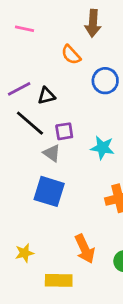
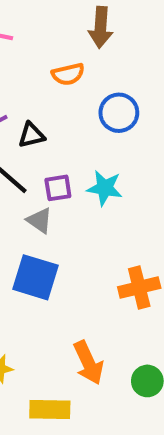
orange semicircle: (71, 55) -> (68, 74), turned -60
cyan star: (102, 148) -> (105, 188), moved

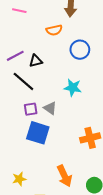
purple square: (58, 188) -> (31, 109), moved
gray triangle: (40, 220) -> (50, 108), moved

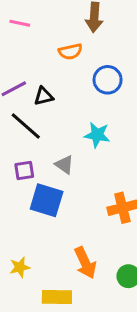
purple square: (31, 109) -> (24, 171), moved

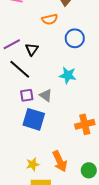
black triangle: (44, 96) -> (32, 49), turned -40
purple square: (24, 171) -> (27, 95), moved
yellow star: (20, 267) -> (33, 164), moved

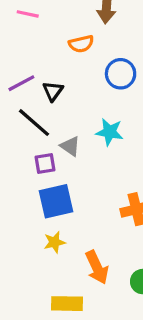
gray triangle: (46, 95) -> (70, 146), moved
blue square: (34, 119) -> (56, 201), turned -30
yellow star: (33, 164) -> (54, 242), moved

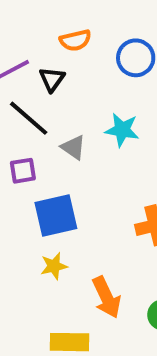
orange semicircle: (81, 44) -> (75, 40), moved
purple square: (45, 163) -> (23, 171), moved

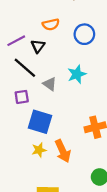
cyan star: (122, 130) -> (77, 74), turned -30
blue square: (56, 216) -> (40, 122), turned 30
orange arrow: (106, 297) -> (63, 151), moved

